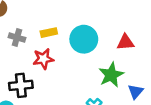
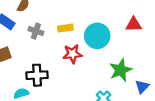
red triangle: (125, 42) -> (134, 24), moved
red star: (43, 59) -> (72, 54), moved

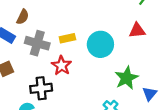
gray cross: (36, 31) -> (37, 43), size x1.5
red star: (72, 54) -> (62, 66), moved, turned -30

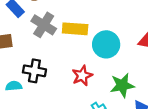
yellow rectangle: (67, 38) -> (75, 29), size x1.5
red star: (62, 66) -> (82, 76), moved

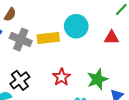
cyan circle: (106, 44) -> (76, 26), moved
black cross: (34, 71) -> (20, 80), turned -36

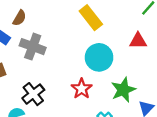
cyan circle: (76, 26) -> (99, 57), moved
yellow rectangle: (48, 38) -> (91, 18), moved, turned 60

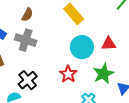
brown semicircle: (19, 18) -> (27, 15), moved
red triangle: (138, 41) -> (109, 44), moved

